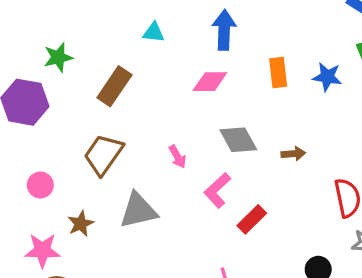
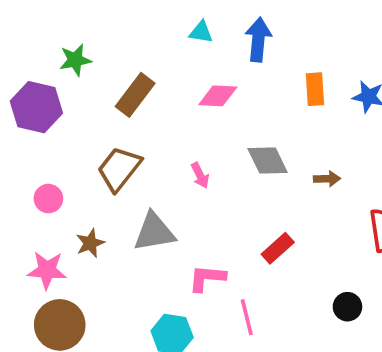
cyan triangle: (154, 33) -> (201, 32), moved
pink diamond: (210, 82) -> (218, 96), moved
pink L-shape: (217, 190) -> (207, 278), moved, turned 45

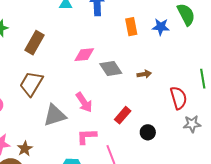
pink diamond: (218, 96) -> (84, 55), moved
pink arrow: (200, 175) -> (84, 102), moved, size x1.5
brown star: (90, 243) -> (25, 149), moved
black circle: (347, 307) -> (148, 132), moved

